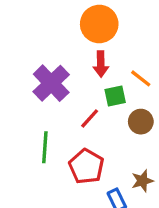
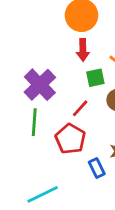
purple cross: (51, 83) -> (40, 85), moved
red line: (90, 118) -> (80, 108), moved

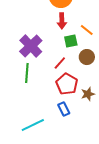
red pentagon: (70, 139) -> (67, 84), moved
blue rectangle: (97, 168) -> (64, 109), moved

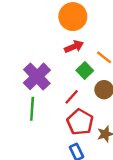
red arrow: (62, 21) -> (74, 47), turned -112
green square: (71, 41) -> (85, 70), turned -32

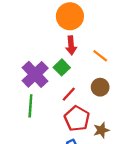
red arrow: (74, 47) -> (71, 45), turned 108
green square: (85, 70) -> (62, 67), moved

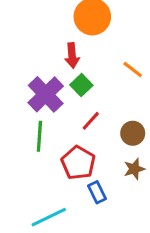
red arrow: (71, 45) -> (72, 56), moved
brown circle: (100, 87) -> (133, 133), moved
red pentagon: (77, 119) -> (78, 163), moved

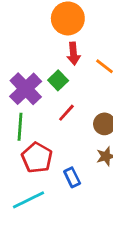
red arrow: (72, 56) -> (73, 54), moved
red pentagon: (78, 163) -> (37, 158), moved

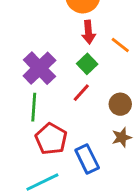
green square: (58, 80) -> (87, 64), moved
blue rectangle: (72, 177) -> (87, 159), size x1.4

